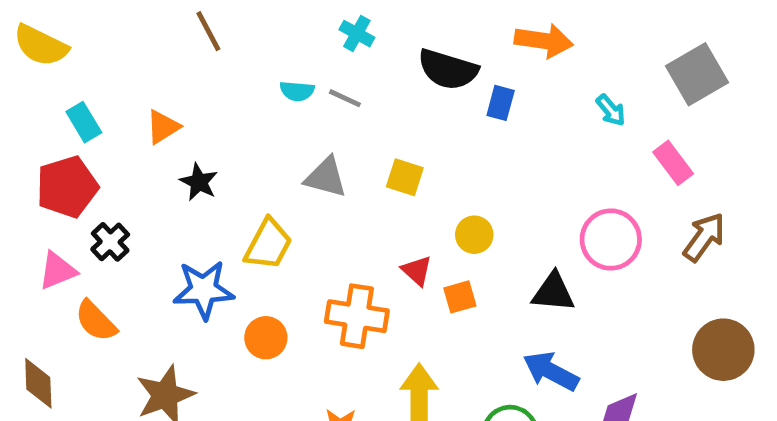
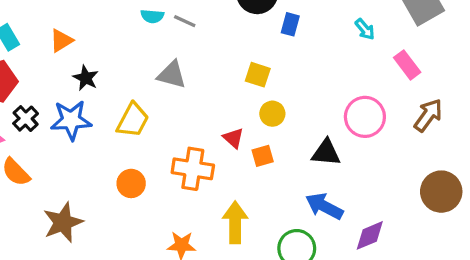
yellow square: (405, 177) -> (258, 75), moved
blue star: (204, 290) -> (71, 120), moved

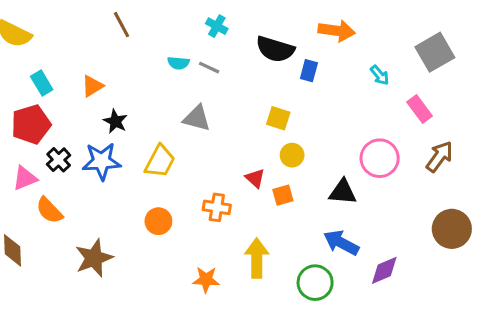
orange cross: (193, 169) -> (217, 207), size x0.7

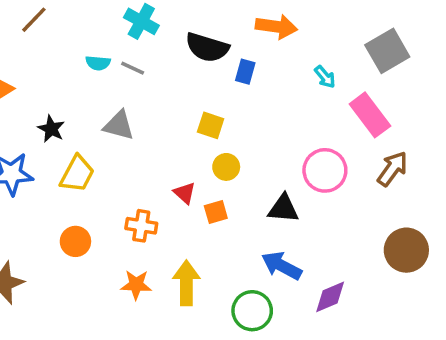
brown line: (122, 25) -> (34, 20), turned 72
cyan cross: (217, 26) -> (141, 21), size x1.4
pink rectangle: (420, 109) -> (370, 115), size x1.4
black star: (115, 121) -> (51, 129), moved
orange star: (206, 280) -> (136, 285), moved

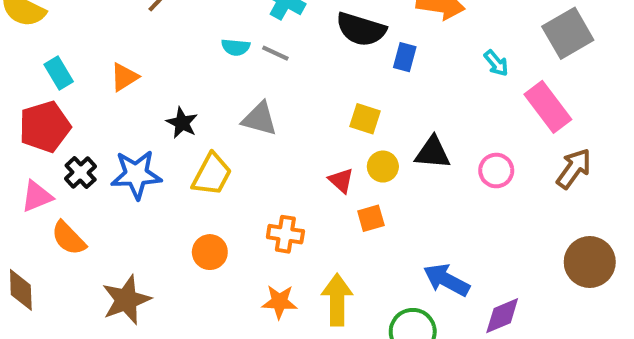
pink circle: (325, 170) -> (496, 171), size x0.7
red triangle: (185, 193) -> (341, 180), moved
black triangle: (283, 209) -> (433, 153), moved

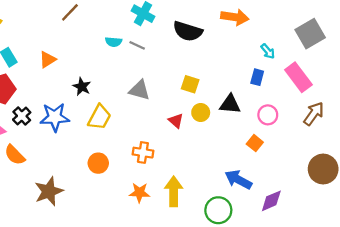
blue rectangle: (405, 57) -> (257, 77), moved
gray triangle: (260, 119) -> (139, 90), moved
orange square: (371, 218) -> (255, 143), moved, turned -35

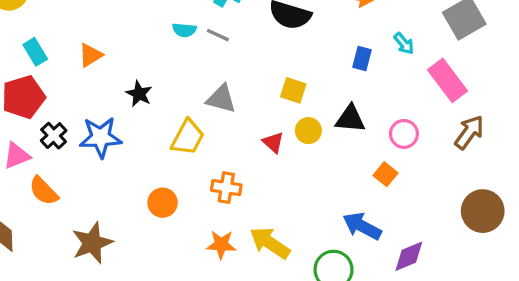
blue rectangle: (257, 77) -> (362, 59), moved
yellow trapezoid: (99, 117) -> (188, 137), moved
yellow arrow: (174, 191) -> (270, 243), turned -56

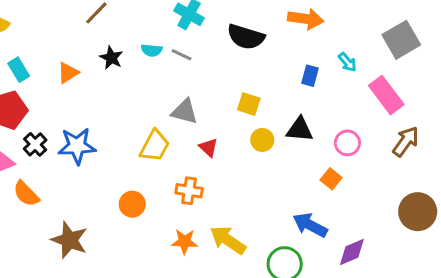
black star: (139, 94) -> (111, 58), moved
red triangle: (273, 142) -> (208, 147), moved
brown star: (92, 243) -> (69, 240), turned -30

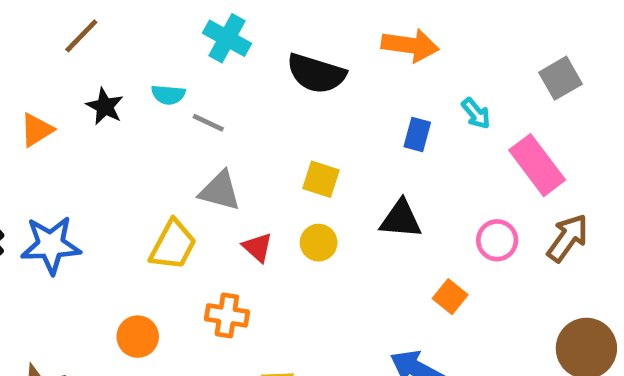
gray square: (401, 40) -> (561, 78), size x0.7
gray line: (182, 55) -> (208, 123), moved
yellow circle: (262, 140) -> (319, 243), moved
pink circle: (347, 143) -> (497, 240), moved

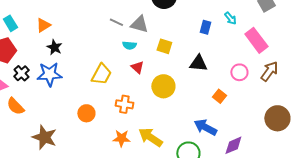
cyan semicircle: (168, 95) -> (129, 45), moved
black star: (105, 106) -> (54, 47), moved
gray triangle: (220, 191) -> (139, 24), moved
yellow circle: (319, 243) -> (163, 86), moved, size x1.5
red triangle: (257, 247) -> (137, 67), moved

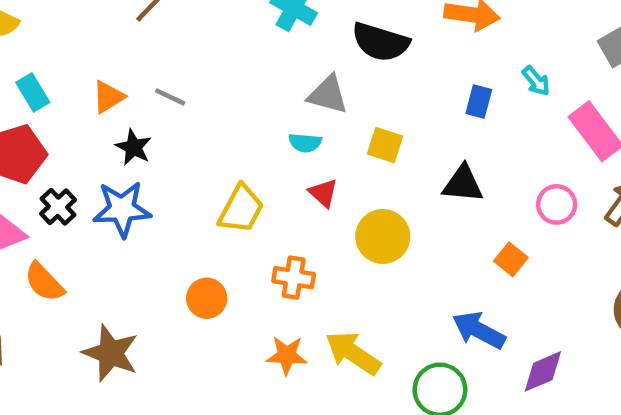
gray line: (116, 22) -> (170, 97), moved

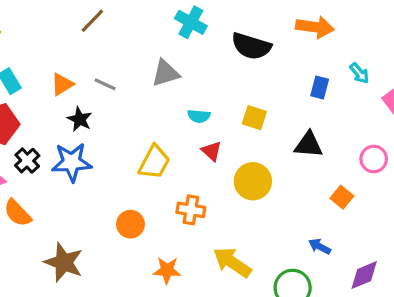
gray triangle: (328, 95) -> (165, 73), moved, turned -32
blue arrow: (479, 330) -> (320, 246), size x0.6
orange star: (287, 355) -> (167, 270), moved

